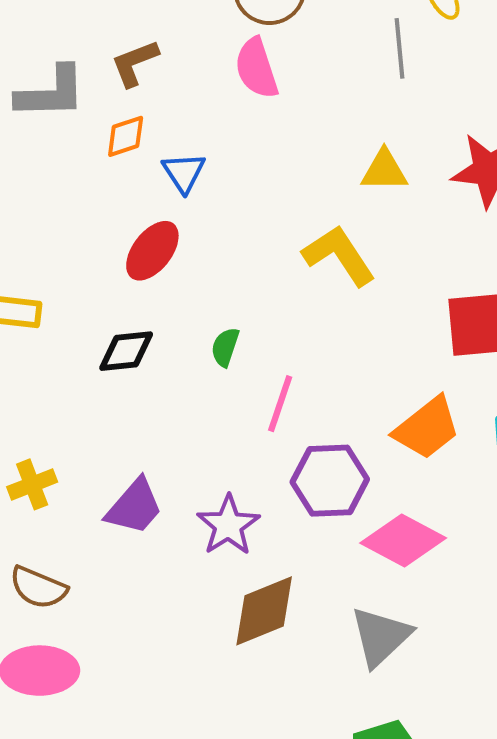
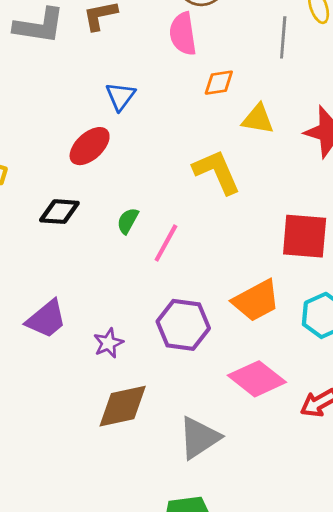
orange diamond: (126, 136) -> (219, 83), moved
pink line: (280, 404) -> (166, 243), moved
purple star: (228, 525) -> (108, 343), size x0.7
pink diamond: (403, 540) -> (257, 379), moved

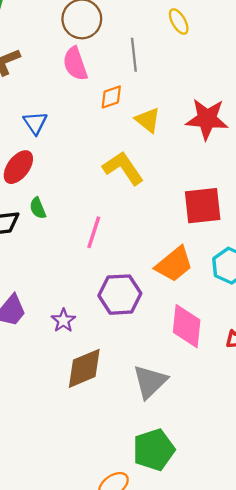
gray line: (283, 37) -> (134, 55), moved
yellow triangle: (258, 119) -> (148, 120), turned 40
green semicircle: (128, 221) -> (38, 208), moved, turned -40
pink diamond: (257, 379) -> (187, 326), turned 69

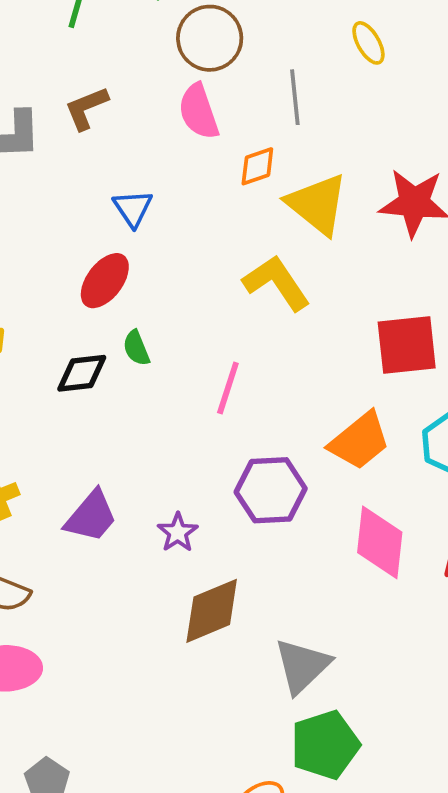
yellow triangle: (148, 120) -> (317, 204), size x1.5
gray triangle: (150, 382) -> (302, 666), moved

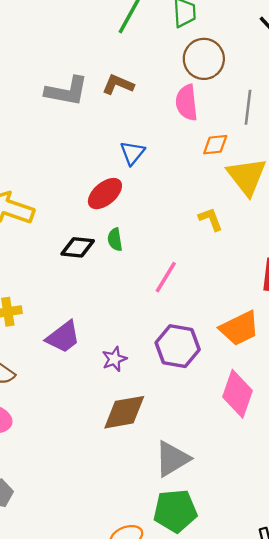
brown L-shape: (86, 108) -> (118, 85), turned 32
yellow L-shape: (277, 283) -> (211, 219), size x0.6

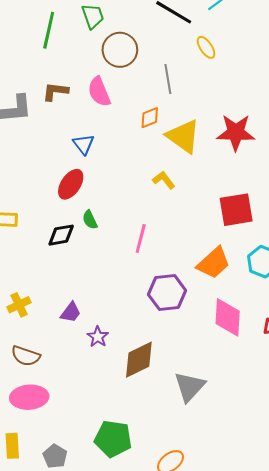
pink semicircle: (187, 103) -> (99, 92), moved
purple trapezoid: (63, 337) -> (71, 312), size x0.7
purple star: (114, 359) -> (98, 337), moved
green pentagon: (175, 511) -> (113, 439), moved, turned 30

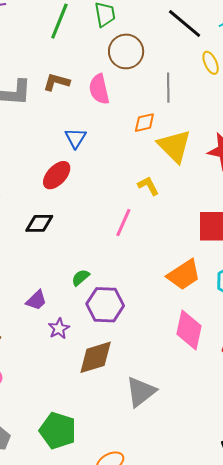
green semicircle: (90, 220) -> (81, 277), moved, turned 66
pink line: (141, 239) -> (123, 223), moved
purple hexagon: (167, 293) -> (105, 305), moved

